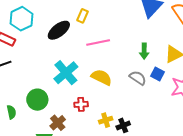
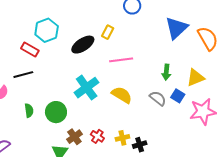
red cross: (81, 104) -> (97, 136), moved, turned 32
green semicircle: (11, 112) -> (29, 111), moved

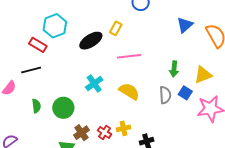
blue triangle: (177, 28) -> (185, 25), size x0.7
cyan cross: (87, 88) -> (94, 84), size x0.7
gray semicircle: (158, 98) -> (165, 95), turned 48
yellow cross: (122, 138) -> (123, 128), moved

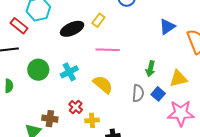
green circle: (63, 108) -> (38, 70), moved
red cross: (105, 132) -> (76, 107), moved
brown cross: (82, 133) -> (50, 119), turned 35

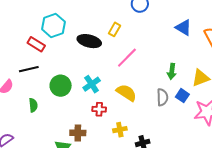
blue triangle: (167, 27) -> (183, 28), turned -48
black ellipse: (72, 29) -> (89, 41), turned 45
pink line: (108, 50) -> (127, 58), turned -40
red cross: (76, 107) -> (99, 109), moved, turned -32

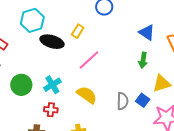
cyan hexagon: (53, 26) -> (32, 20), moved
green arrow: (172, 71) -> (143, 60), moved
red cross: (99, 109) -> (51, 110), moved

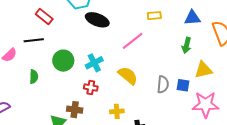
yellow rectangle: (78, 31) -> (154, 16), moved, turned 48
blue triangle: (147, 32) -> (192, 18), turned -42
blue square: (143, 100) -> (183, 85), turned -32

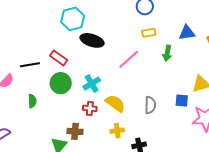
red rectangle: (44, 16) -> (59, 58), moved
green arrow: (187, 45) -> (167, 53), moved
yellow semicircle: (128, 76) -> (115, 103), moved
gray semicircle: (163, 84) -> (150, 105), moved

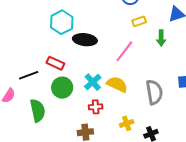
green semicircle: (32, 101) -> (38, 110), size x1.6
yellow semicircle: (115, 103) -> (117, 84), moved
gray semicircle: (150, 105) -> (154, 92), size x1.4

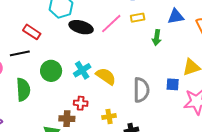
pink line: (124, 51) -> (111, 24), moved
red rectangle: (55, 63) -> (32, 32), moved
red cross: (96, 107) -> (81, 103), moved

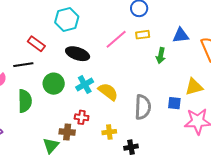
black ellipse: (81, 27) -> (78, 54), moved

